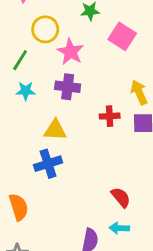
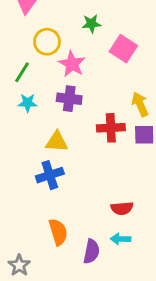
red cross: (110, 116) -> (111, 128), size x1.4
red semicircle: (121, 197) -> (122, 208), turned 125
orange semicircle: (19, 207) -> (58, 232), moved

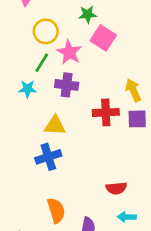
pink square: (123, 49) -> (103, 38), moved
green line: (22, 72) -> (42, 63), moved
cyan arrow: (121, 239) -> (127, 217), moved

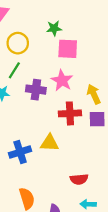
pink square: (103, 38) -> (68, 49), turned -30
pink star: (69, 52) -> (62, 81), moved
yellow triangle: (55, 125) -> (50, 143), moved

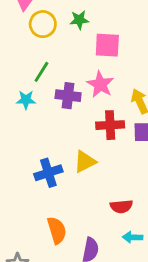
green star: (54, 28) -> (79, 20), moved
yellow circle: (18, 43) -> (43, 24), moved
yellow triangle: (50, 143) -> (85, 162), turned -30

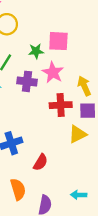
green star: (79, 20) -> (36, 51), moved
yellow triangle: (85, 162) -> (78, 134), moved
red semicircle: (121, 206) -> (40, 162), moved, turned -54

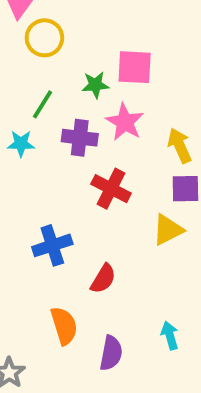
red cross: (61, 105) -> (111, 189), moved, turned 30
cyan arrow: (79, 195) -> (170, 336), turned 72

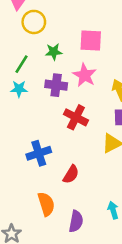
green star: (95, 85) -> (54, 52), moved
green line: (43, 104) -> (21, 64), moved

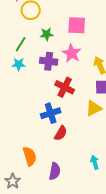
blue cross: (39, 153) -> (51, 113), moved
orange semicircle: (46, 204) -> (30, 156), moved
purple semicircle: (76, 221) -> (55, 171), moved

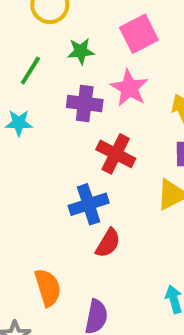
pink square: (77, 25) -> (139, 34), turned -30
cyan star: (19, 64) -> (19, 123), moved

